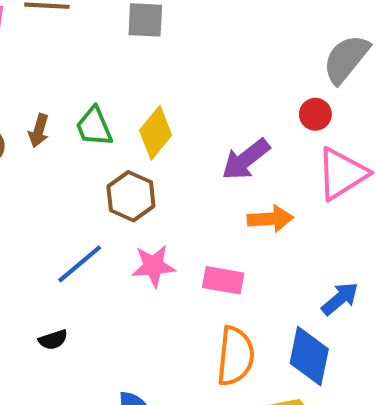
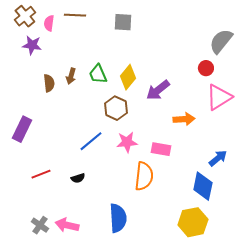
purple arrow: (246, 159) -> (158, 90), moved
orange semicircle: (235, 356) -> (144, 176), moved

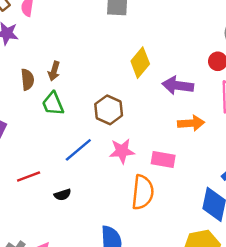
green trapezoid: (98, 74) -> (53, 104), moved
yellow diamond: (128, 77) -> (140, 63), moved
purple arrow: (158, 90) -> (178, 86), moved, turned 45
red line: (41, 174) -> (29, 176), moved

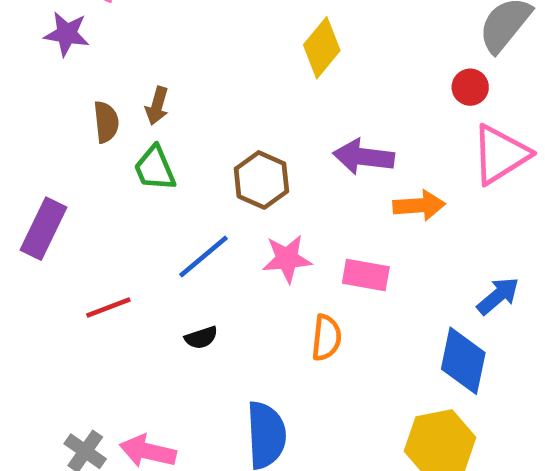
yellow diamond: (140, 63) -> (322, 48), moved
purple arrow: (178, 86) -> (364, 157), moved
orange semicircle: (143, 192) -> (326, 338), size x0.7
black semicircle: (63, 195) -> (201, 338), moved

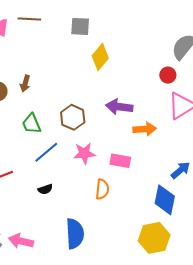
green trapezoid: (155, 168) -> (31, 124), moved

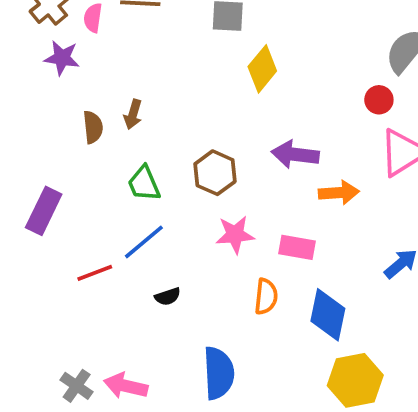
blue line: (46, 152) -> (144, 242), moved
blue diamond: (165, 200) -> (328, 315), moved

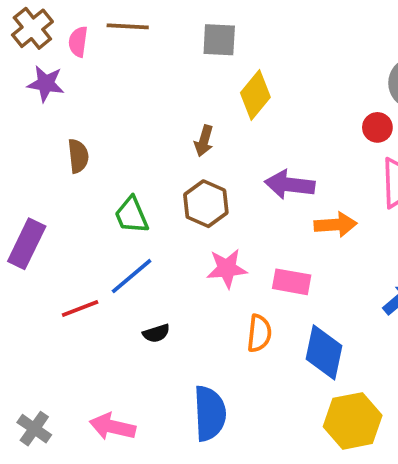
brown arrow: (133, 114) -> (204, 141), moved
gray cross: (77, 386) -> (34, 429), moved

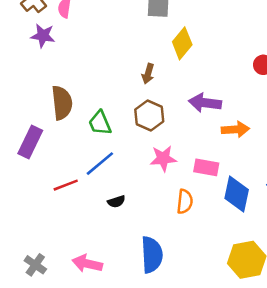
brown semicircle: (78, 156) -> (62, 103), moved, size x1.5
blue diamond: (324, 352) -> (237, 194), moved

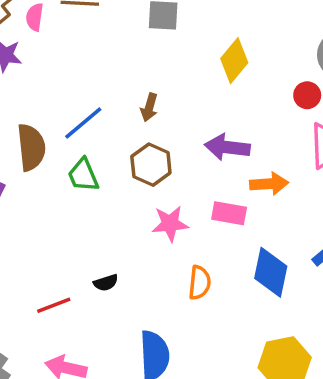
yellow diamond: (182, 43) -> (234, 61), moved
blue line: (100, 164) -> (83, 123), moved
pink rectangle: (206, 167) -> (229, 213), moved
red line: (66, 185) -> (54, 305), moved

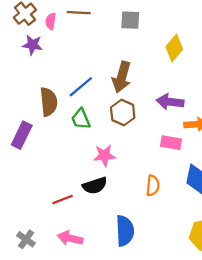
brown arrow: (149, 107) -> (122, 77), size x1.8
pink star: (170, 224) -> (104, 155), moved
black semicircle: (106, 283) -> (95, 186), size x1.6

